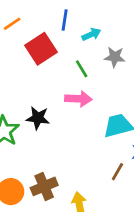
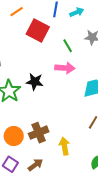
cyan arrow: (91, 34) -> (77, 12), moved
red square: (41, 49) -> (38, 30), turned -30

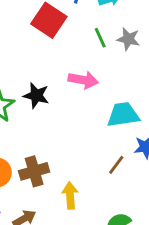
green line: (68, 46) -> (100, 38), moved

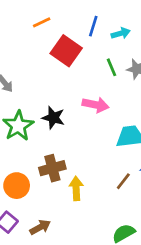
brown cross: (34, 171) -> (52, 168), moved
yellow arrow: (70, 195) -> (76, 188), moved

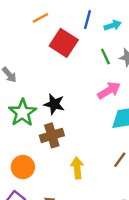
pink arrow: (96, 105) -> (109, 90), moved, turned -40
brown cross: (52, 168) -> (52, 135), moved

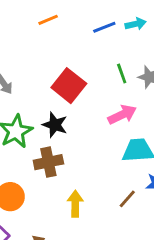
blue line: (87, 20) -> (104, 27), turned 48
cyan arrow: (113, 25) -> (136, 24), moved
red square: (64, 43) -> (69, 86), moved

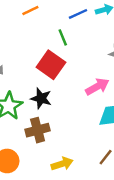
green line: (122, 73) -> (63, 37), moved
yellow arrow: (75, 204) -> (62, 164), turned 75

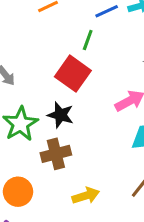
green line: (63, 37) -> (88, 40), turned 42

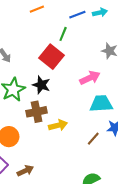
yellow arrow: (86, 196) -> (58, 125), moved

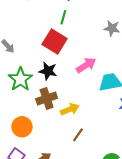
pink arrow: (90, 78) -> (86, 65), moved
brown line: (93, 139) -> (78, 135), moved

